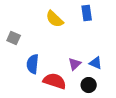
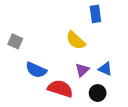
yellow semicircle: (55, 19) -> (76, 40), moved
blue semicircle: (33, 64) -> (36, 70), turned -72

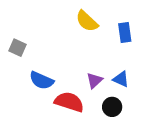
blue rectangle: (95, 14) -> (125, 32), moved
yellow semicircle: (76, 40) -> (87, 21), moved

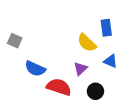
yellow semicircle: (87, 21) -> (87, 43), moved
blue triangle: (121, 79) -> (111, 61), moved

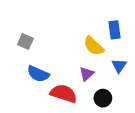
gray square: (15, 41) -> (25, 41), moved
blue triangle: (111, 61) -> (119, 66), turned 40

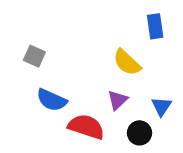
blue rectangle: (114, 30) -> (155, 26), moved
blue triangle: (119, 66) -> (161, 106), moved

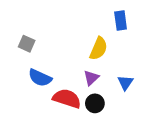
yellow semicircle: (127, 62) -> (99, 49), turned -110
black circle: (139, 133) -> (95, 103), moved

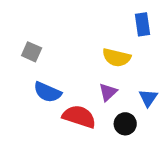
yellow semicircle: (99, 49) -> (117, 58), turned 80
black circle: (95, 103) -> (125, 124), moved

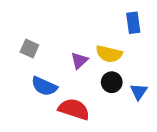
purple triangle: (108, 92) -> (79, 61), moved
black circle: (125, 124) -> (112, 82), moved

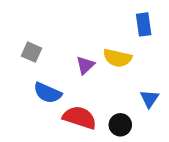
black circle: (112, 82) -> (120, 125), moved

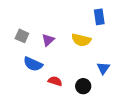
purple triangle: (85, 65) -> (48, 40), moved
red semicircle: (80, 118) -> (55, 81), size x0.6

